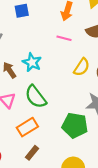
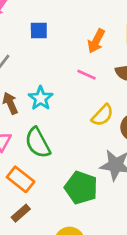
orange rectangle: (27, 127) -> (21, 179), turned 60

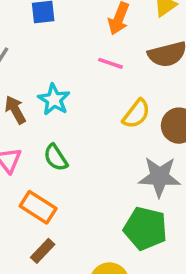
green semicircle: (38, 143) -> (56, 158), size x0.7
green pentagon: (81, 188) -> (145, 228), moved

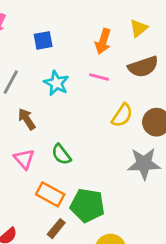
cyan star: (54, 100) -> (56, 83), moved
green pentagon: (145, 228) -> (87, 205), moved

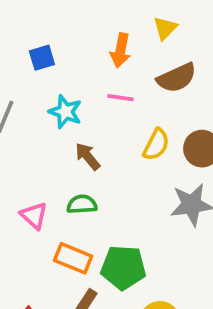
brown arrow: (27, 119) -> (88, 156), moved
green semicircle: (61, 154) -> (82, 204), turned 130

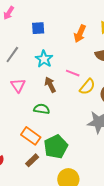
pink line: (120, 98) -> (73, 73), moved
pink triangle: (34, 216) -> (18, 85), moved
green pentagon: (123, 267) -> (56, 147), turned 30

